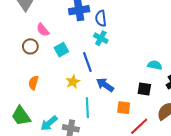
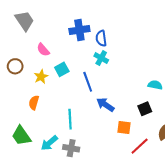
brown circle: (30, 46) -> (15, 66), moved
yellow star: (73, 82) -> (41, 77), moved
black square: (144, 89) -> (145, 109), turned -32
cyan line: (87, 108) -> (70, 119), moved

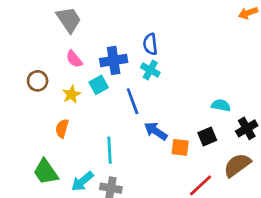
gray trapezoid: (24, 21) -> (69, 20), moved
blue cross: (79, 30) -> (114, 60), moved
orange square: (124, 127) -> (180, 147), moved

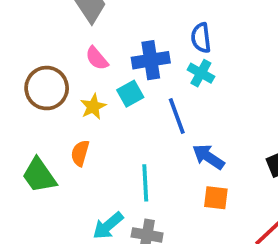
brown circle: (38, 81) -> (47, 88), size x1.5
orange square: (180, 147) -> (216, 198), moved
green trapezoid: (46, 172) -> (39, 175), moved

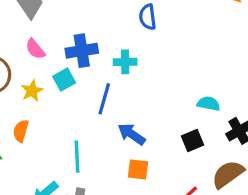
blue semicircle: (201, 38) -> (148, 17), moved
cyan cross: (201, 73) -> (125, 62), turned -30
blue line: (177, 116) -> (104, 99), turned 36

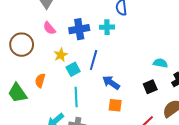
cyan cross: (125, 62) -> (107, 27), moved
cyan square: (64, 80) -> (73, 69), moved
yellow star: (32, 91) -> (61, 55), moved

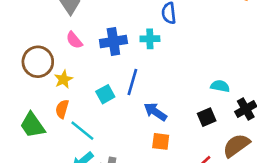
yellow star: (61, 55) -> (63, 79), moved
cyan line: (76, 97) -> (82, 131), moved, turned -48

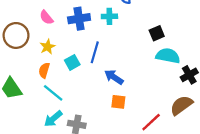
yellow star: (63, 79) -> (48, 47), moved
cyan semicircle: (220, 86) -> (168, 56), size x1.5
orange semicircle: (62, 109) -> (44, 70), moved
black square: (207, 117) -> (157, 33), moved

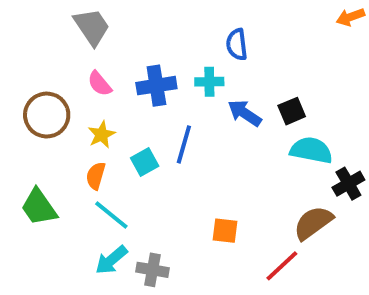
blue arrow: (114, 77) -> (245, 113), moved
brown semicircle: (181, 105) -> (313, 223), moved

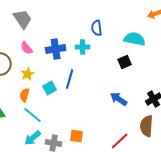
blue arrow: (245, 113) -> (119, 99), moved
cyan semicircle: (311, 150) -> (135, 39), moved
brown semicircle: (313, 223) -> (147, 126), moved, turned -50
orange square: (225, 231) -> (77, 136), moved

